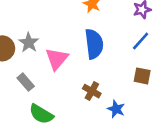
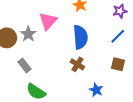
pink triangle: (57, 59) -> (48, 21), moved
brown cross: (92, 91) -> (77, 64), moved

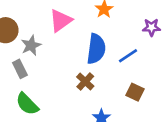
gray star: (28, 34) -> (31, 45), moved
blue line: (118, 36) -> (128, 56), moved

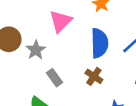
gray rectangle: (20, 69) -> (54, 78), moved

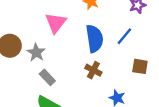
gray rectangle: (54, 78) -> (47, 77), moved

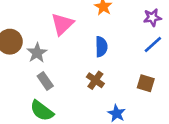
blue line: (124, 36) -> (153, 45), moved
blue semicircle: (94, 39) -> (101, 47), size x0.7

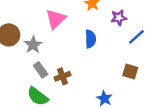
purple star: (152, 18) -> (119, 18), moved
brown cross: (95, 80) -> (63, 76), moved, turned 35

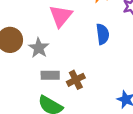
gray rectangle: (41, 70) -> (50, 75), turned -49

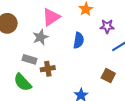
gray star: (39, 48) -> (40, 37), moved

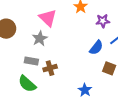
pink triangle: (51, 17) -> (48, 18), turned -36
blue semicircle: (79, 40) -> (96, 48), moved, turned 35

